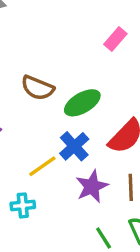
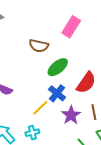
pink rectangle: (115, 39) -> (71, 27), size x1.5
brown semicircle: (38, 88) -> (39, 46), moved

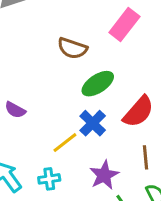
purple star: (71, 115) -> (104, 175), moved

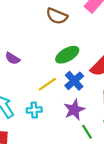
green ellipse: (98, 84) -> (67, 55), moved
blue cross: (93, 123) -> (74, 81), moved

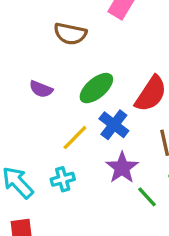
purple semicircle: (12, 58) -> (41, 89), moved

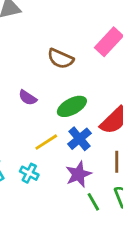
cyan cross: (63, 179) -> (29, 173), turned 30

